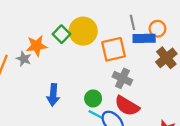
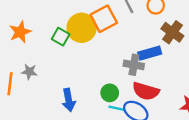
blue rectangle: (144, 38) -> (150, 53), moved
orange star: (37, 46) -> (20, 32), moved
orange square: (114, 49) -> (104, 19), moved

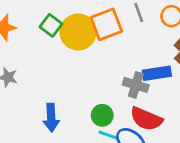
green square: (61, 37) -> (51, 25), moved

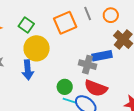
yellow circle: (78, 32) -> (37, 48), moved
blue arrow: (51, 118) -> (28, 70), moved

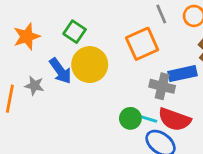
orange square: (65, 23) -> (142, 44), moved
blue arrow: (28, 70) -> (60, 71), moved, turned -30
cyan line: (69, 101) -> (147, 119), moved

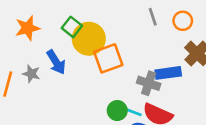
orange square: (142, 44) -> (108, 58), moved
yellow circle: (90, 65) -> (89, 39), moved

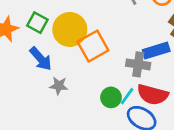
green square: (72, 27) -> (37, 23), moved
gray star: (31, 74) -> (59, 86), moved
cyan line: (133, 112) -> (127, 96), turned -66

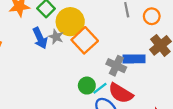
orange square: (93, 46) -> (85, 40), turned -30
gray star: (59, 86) -> (56, 37), moved

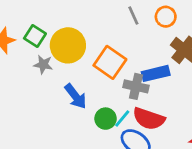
gray star: (56, 37) -> (43, 64), moved
blue arrow: (40, 38) -> (76, 96), moved
orange square: (85, 40) -> (110, 62), moved

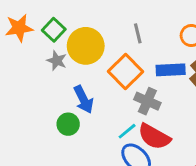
gray line: (133, 16) -> (138, 33), moved
blue rectangle: (156, 73) -> (171, 70), moved
green circle: (106, 119) -> (68, 124), moved

